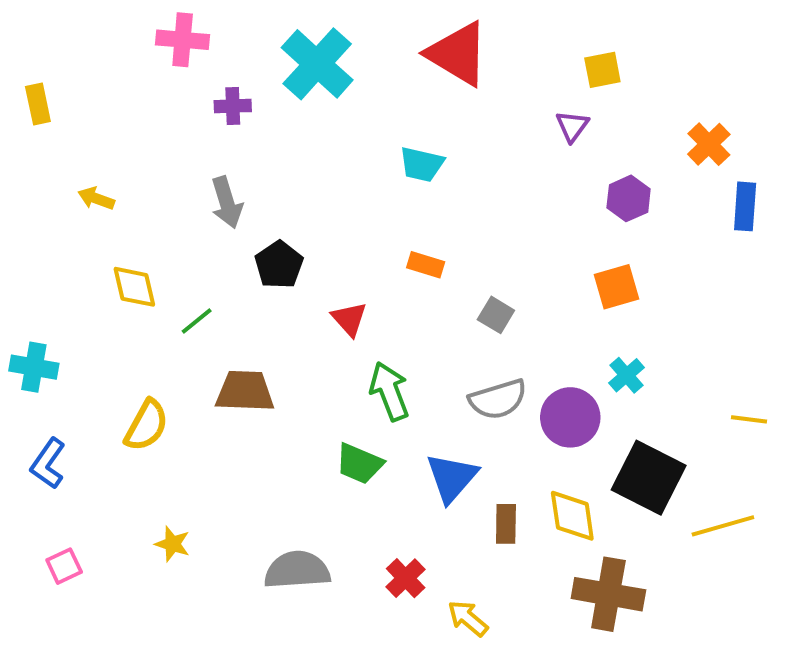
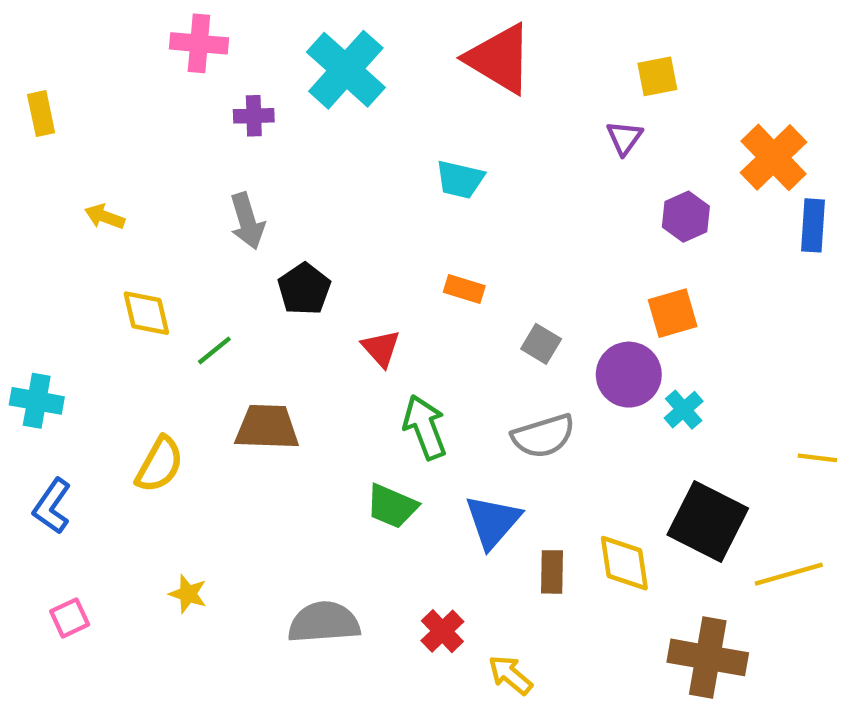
orange cross: (709, 144) -> (774, 157), size x1.4
purple circle: (570, 417) -> (629, 375), moved
brown cross: (608, 594) -> (708, 657), moved

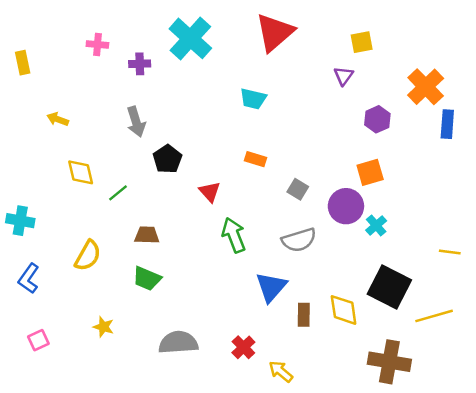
pink cross: (199, 43) -> (97, 44), moved, size x0.7
red triangle: (499, 59) -> (275, 32), turned 48
brown trapezoid: (267, 427) -> (147, 235), size x0.7
green trapezoid: (392, 506) -> (147, 279), moved

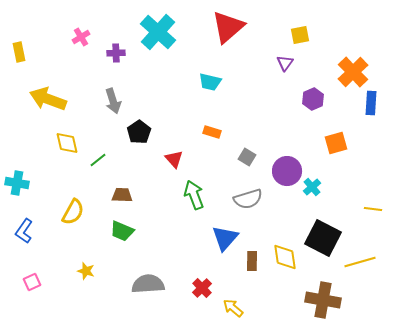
pink cross: (97, 44) -> (81, 37), turned -36
yellow arrow: (58, 119) -> (48, 99), size x2.0
orange square: (370, 172) -> (336, 143), moved

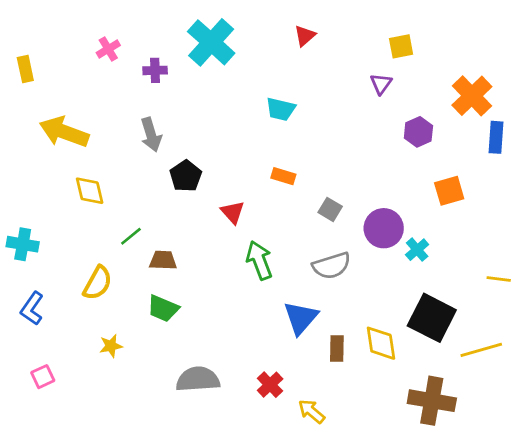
red triangle: (228, 27) -> (305, 36), size x0.5
green line: (98, 160) -> (131, 236), moved
yellow star: (86, 271) -> (111, 346), moved, turned -30

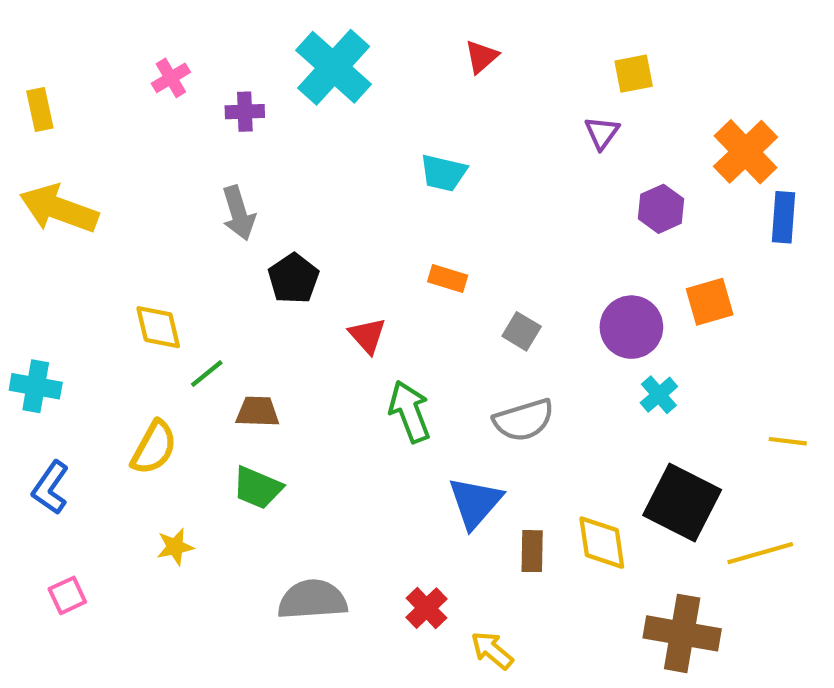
yellow arrow: (64, 132) -> (59, 209), moved
yellow diamond: (90, 191) -> (158, 327), moved
purple circle: (384, 228) -> (631, 327), moved

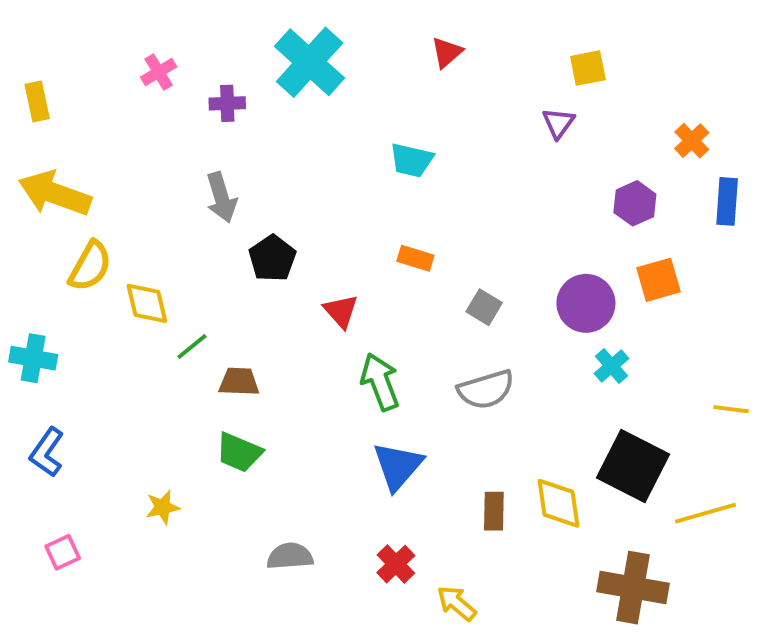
orange cross: (746, 152) -> (692, 141), size x0.6
purple hexagon: (661, 209) -> (635, 203), moved
yellow semicircle: (154, 448) -> (90, 266), moved
blue triangle: (475, 502) -> (398, 466), moved
gray semicircle: (312, 600) -> (290, 556), size x0.7

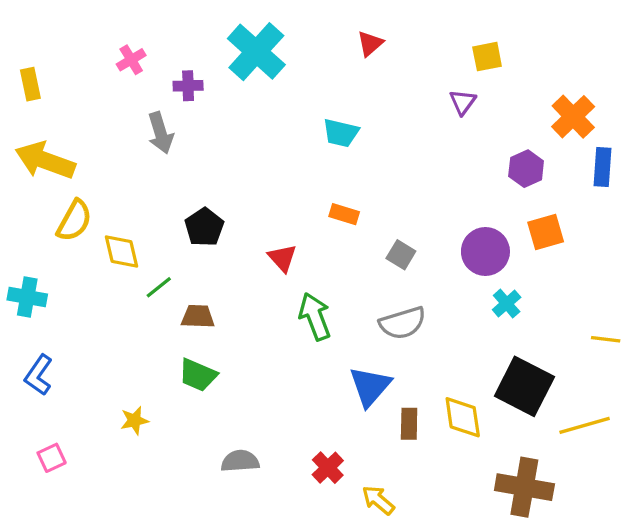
orange cross: (692, 141) -> (573, 117), size x1.5
gray arrow: (221, 197) -> (160, 133), moved
black pentagon: (272, 258) -> (204, 227), moved
blue triangle: (398, 466) -> (370, 386), moved

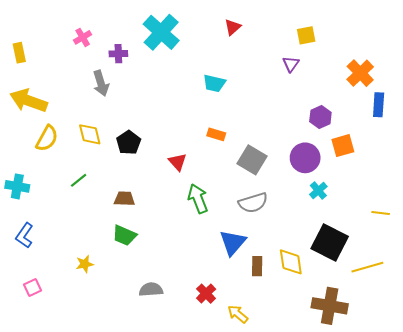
purple hexagon: (526, 169) -> (320, 117), moved
yellow diamond: (121, 252) -> (90, 134), moved
gray square: (401, 255) -> (252, 160), size x1.6
green line: (159, 287) -> (79, 180), moved

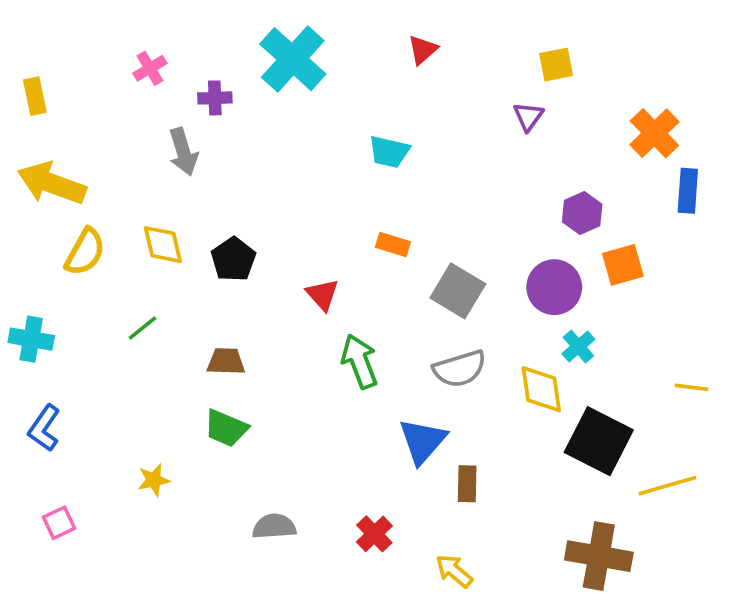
yellow diamond: (291, 262) -> (541, 389), moved
yellow arrow: (238, 314) -> (454, 571), moved

